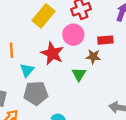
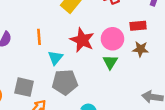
pink circle: (73, 35) -> (112, 39), moved
brown star: (93, 57) -> (141, 49), moved

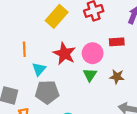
brown star: (141, 49) -> (117, 77), moved

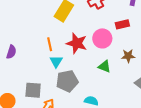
orange line: (24, 49) -> (50, 44), moved
green triangle: (90, 75) -> (104, 66), moved, turned -32

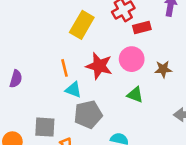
red rectangle: (122, 24) -> (142, 28), moved
brown star: (128, 56) -> (163, 69), moved
cyan triangle: (56, 61) -> (73, 90), turned -40

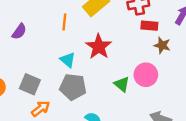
pink circle: (132, 59) -> (146, 75), moved
orange line: (65, 68) -> (64, 22), moved
brown star: (163, 69) -> (162, 45), moved

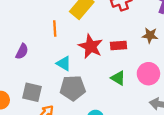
red rectangle: (149, 26) -> (119, 45), moved
purple semicircle: (19, 32) -> (22, 51), moved
pink circle: (146, 75) -> (148, 74), moved

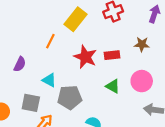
orange line: (55, 29) -> (50, 41), turned 32
cyan triangle: (64, 64) -> (49, 80), moved

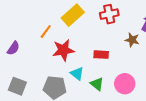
brown star: (142, 44) -> (132, 40), moved
red star: (85, 57) -> (63, 50), moved, turned 30
cyan triangle: (49, 80) -> (77, 74), moved

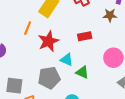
green triangle: (97, 84) -> (82, 72), moved

